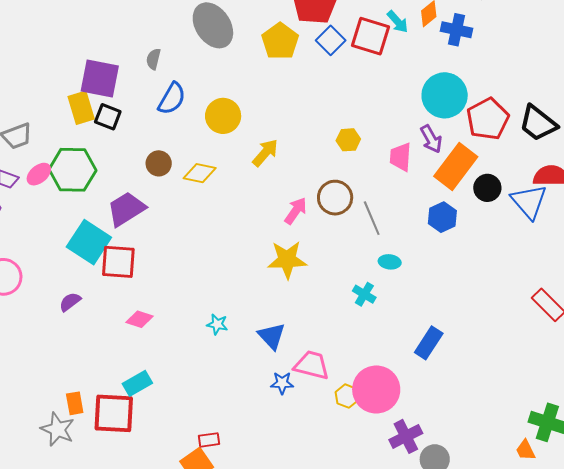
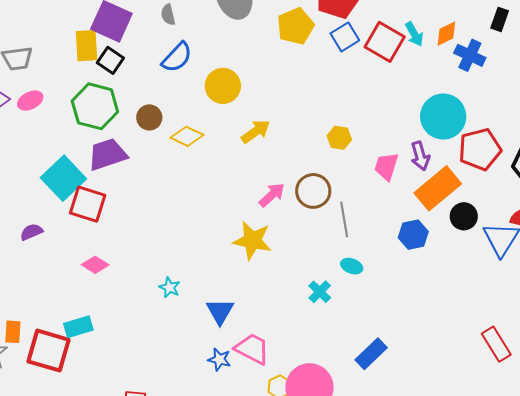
gray semicircle: (153, 59) -> (168, 15), turned -40
green hexagon: (73, 170) -> (95, 106), moved

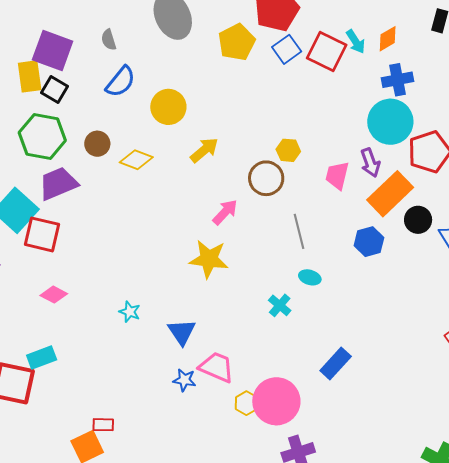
blue cross: (470, 55) -> (398, 80), moved, turned -32
brown circle: (313, 191) -> (266, 178), moved

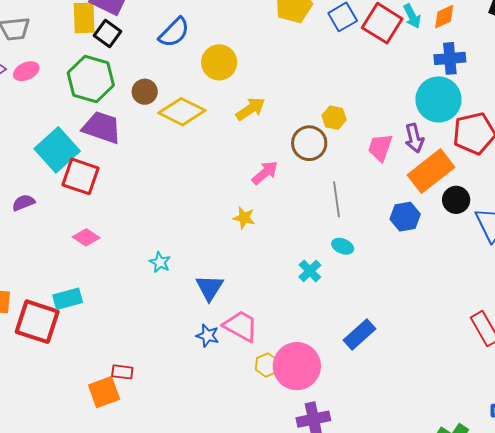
yellow diamond: (136, 160) -> (182, 112), size x1.4
purple trapezoid: (58, 184) -> (102, 127), turned 36
yellow star: (209, 259) -> (244, 218), size x0.6

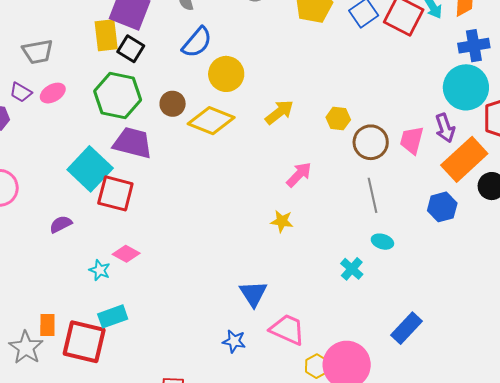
yellow circle: (219, 62) -> (226, 74), moved
yellow hexagon: (334, 118) -> (338, 119), moved
brown circle: (309, 143) -> (371, 142), moved
cyan star: (160, 262) -> (100, 270), moved
blue star: (208, 336) -> (234, 341), moved

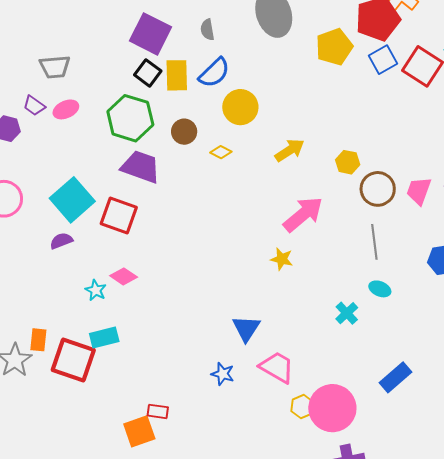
yellow rectangle: (106, 35) -> (177, 75), moved
yellow diamond: (211, 121) -> (221, 152), size x0.5
cyan square: (90, 169) -> (72, 200), moved
pink arrow: (299, 175) -> (303, 214), size x1.5

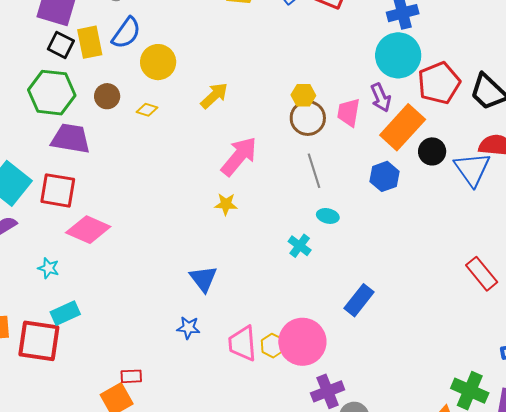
yellow hexagon: (348, 162) -> (303, 95), moved
pink diamond: (124, 276) -> (88, 230), moved, size x1.6
pink trapezoid: (277, 367) -> (242, 343), moved, turned -114

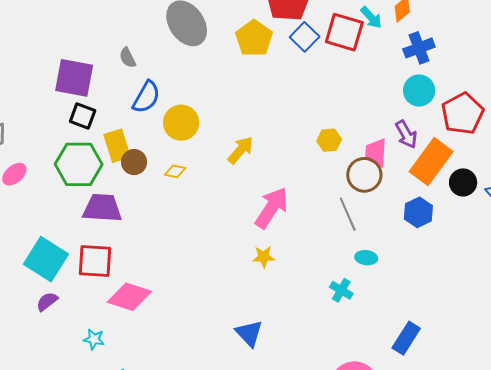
yellow rectangle: (90, 42) -> (117, 146), moved
cyan circle: (398, 55) -> (419, 91), size x0.7
brown circle: (308, 118) -> (364, 175), moved

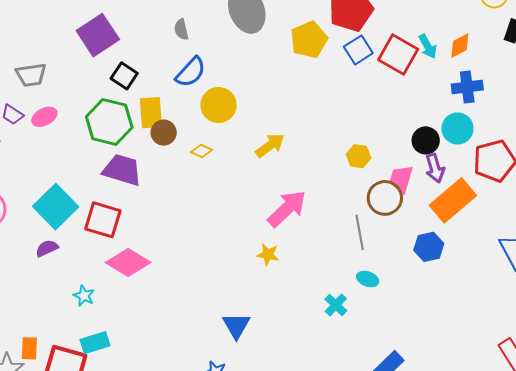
purple square: (74, 78) -> (98, 35), moved, turned 33
black circle: (463, 182) -> (426, 140), moved

